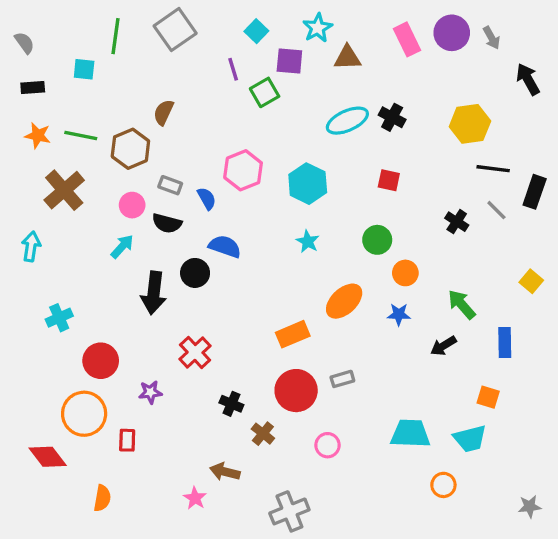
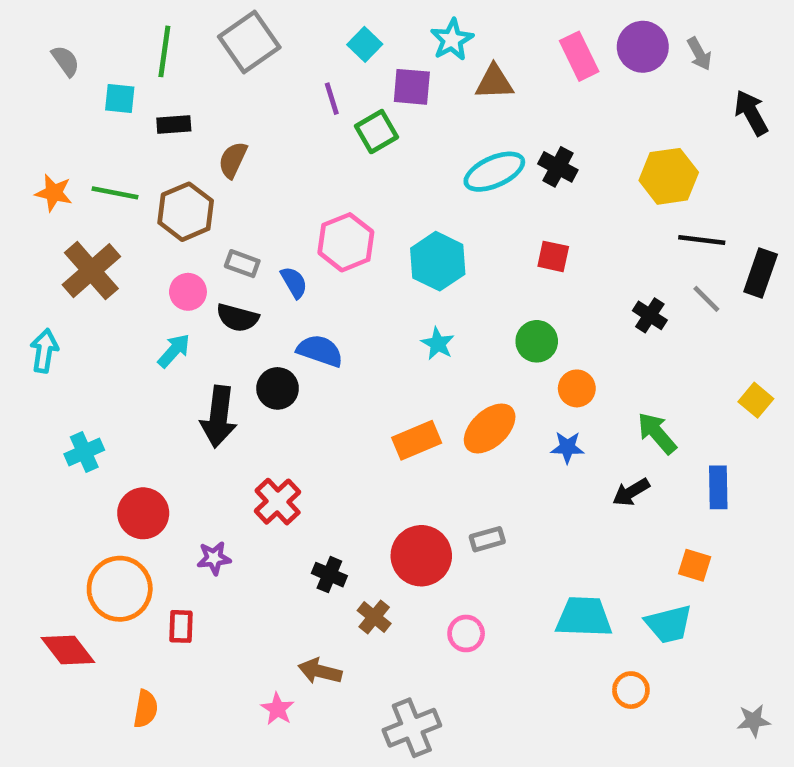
gray semicircle: (24, 43) -> (65, 61), moved
black rectangle: (33, 87) -> (174, 125), moved
orange rectangle: (293, 334) -> (417, 440), moved

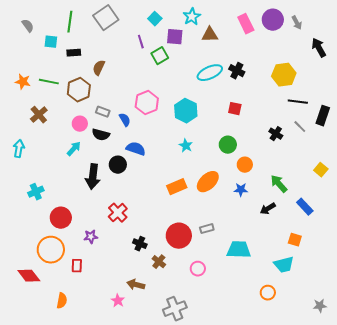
brown cross: (91, 271) -> (39, 115), size x0.7
blue rectangle: (718, 487) -> (305, 207), turned -42
cyan trapezoid: (584, 617) -> (239, 250), moved

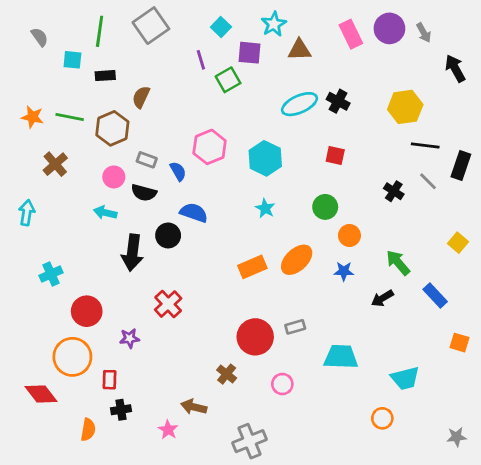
cyan arrow: (74, 149) -> (105, 213), turned -119
orange square: (295, 240) -> (459, 343), moved
black cross: (140, 244) -> (121, 410), moved, turned -32

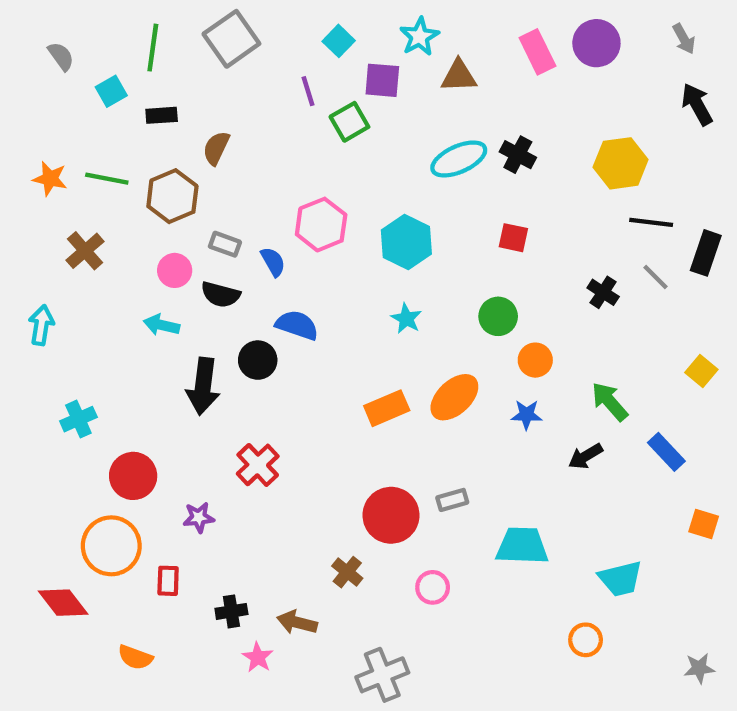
gray arrow: (424, 33) -> (684, 39), moved
cyan square: (72, 60) -> (111, 91), turned -36
black cross: (121, 410) -> (231, 611), moved
orange semicircle: (88, 430) -> (135, 657), turned 100

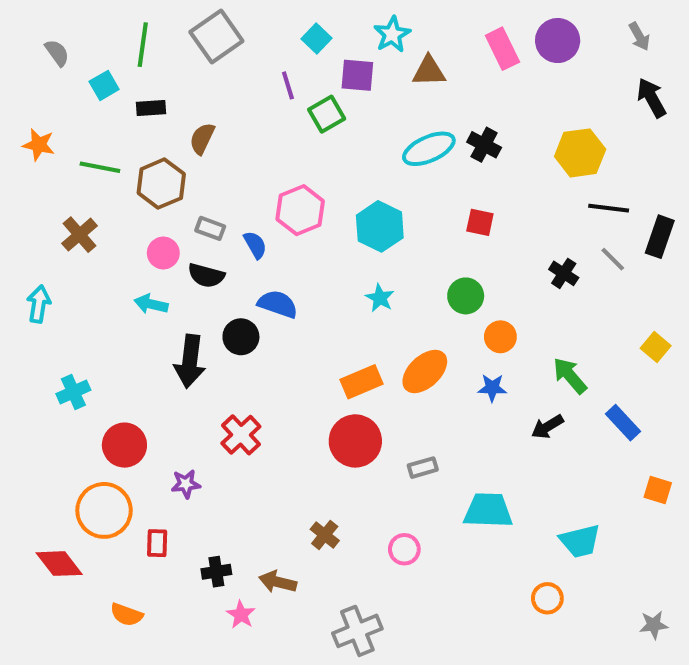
orange star: (50, 179) -> (39, 145), moved
red circle: (391, 515) -> (355, 441), moved

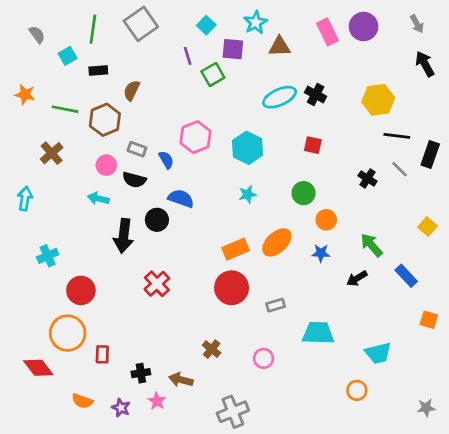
cyan star: (380, 298) -> (248, 194), turned 30
purple star: (186, 484) -> (121, 408), moved, turned 30

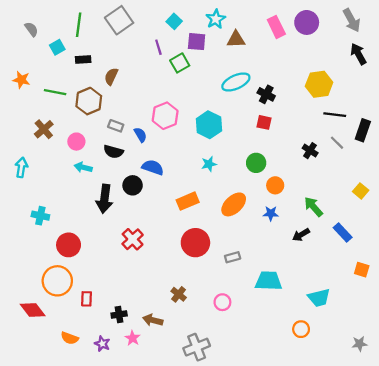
gray arrow: (417, 24) -> (352, 20), size x1.5
black cross: (316, 94) -> (266, 94), moved
pink circle: (106, 165) -> (76, 142), moved
orange rectangle: (236, 249) -> (188, 201), moved
cyan cross: (48, 256) -> (40, 216), turned 36

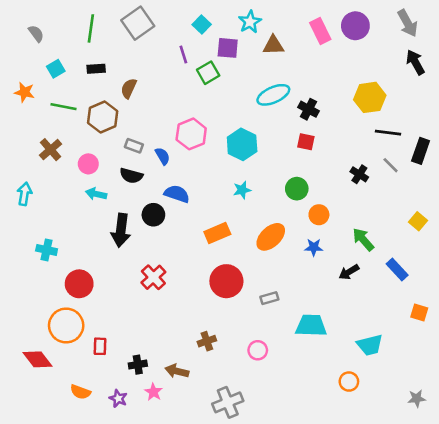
cyan square: (57, 47) -> (56, 69), moved
brown cross: (179, 294) -> (207, 341), turned 32

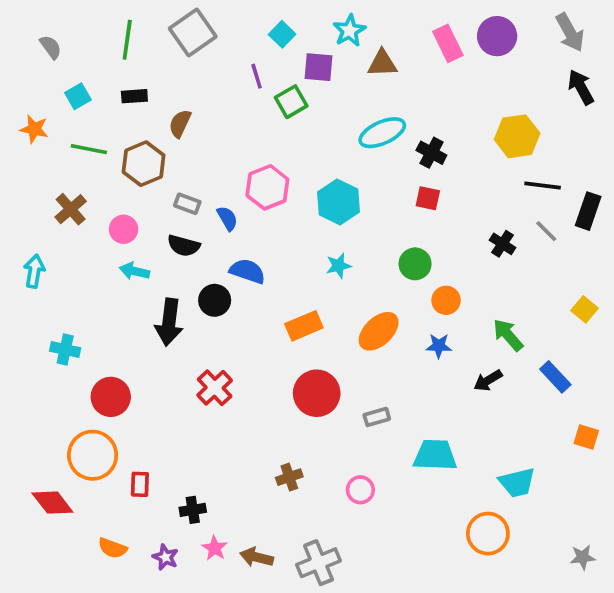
brown arrow: (177, 371) -> (257, 557), moved
orange circle: (349, 382) -> (488, 534), size x1.5

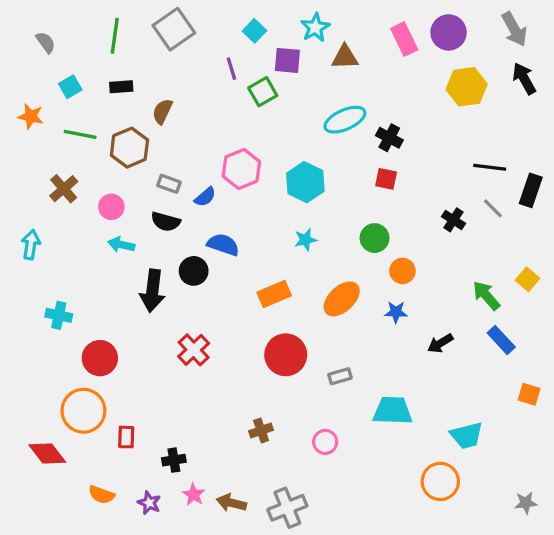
yellow hexagon: (517, 136) -> (467, 87), moved
blue semicircle: (227, 218) -> (205, 197), turned 80
green arrow: (508, 335) -> (486, 296), moved

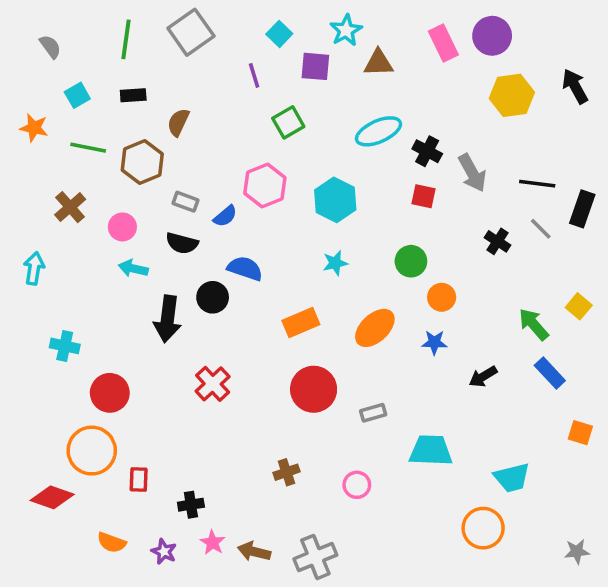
gray arrow: (514, 29) -> (472, 173), moved
green square: (263, 92) -> (288, 122), moved
red diamond: (47, 453) -> (52, 497), turned -33

